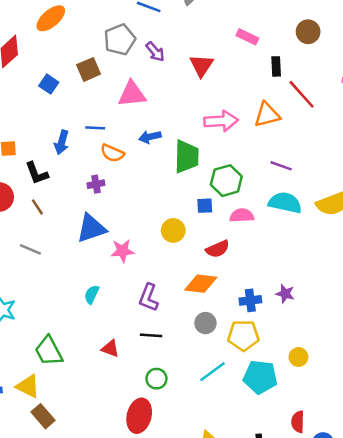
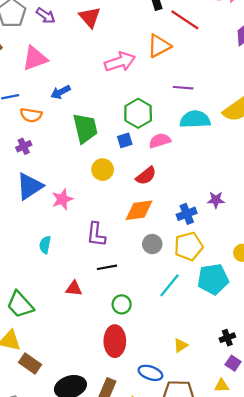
green trapezoid: (187, 157) -> (85, 128), moved

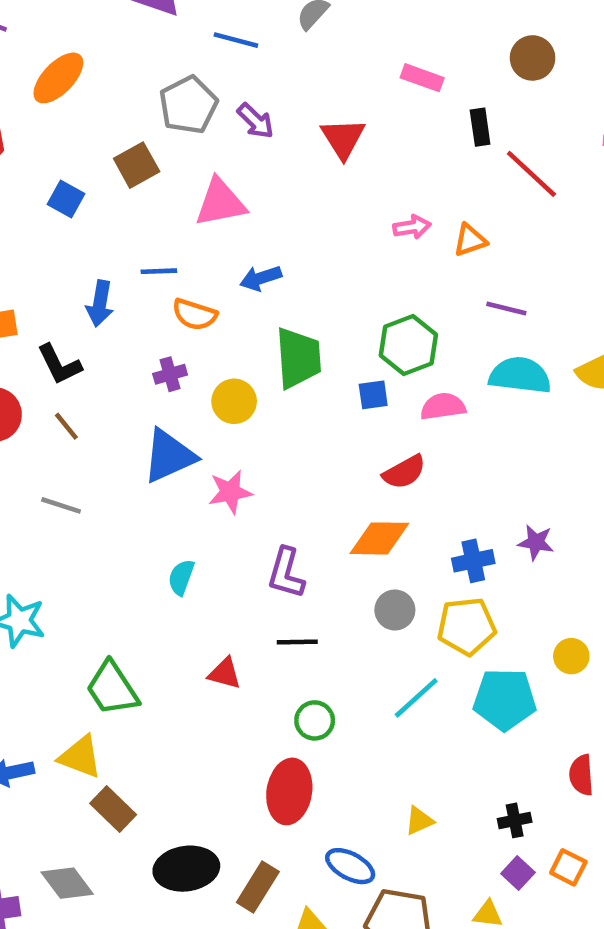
orange triangle: (159, 46) -> (470, 240), moved, size x0.7
pink arrow: (120, 62) -> (412, 227), moved, size x0.6
yellow circle: (103, 170) -> (234, 401), moved

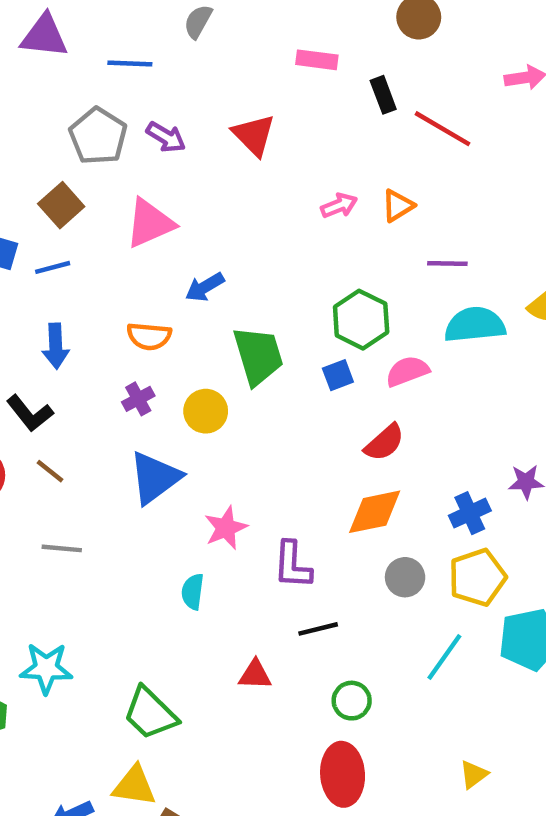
blue line: (159, 271) -> (53, 267), moved
pink star: (230, 492) -> (226, 528), moved

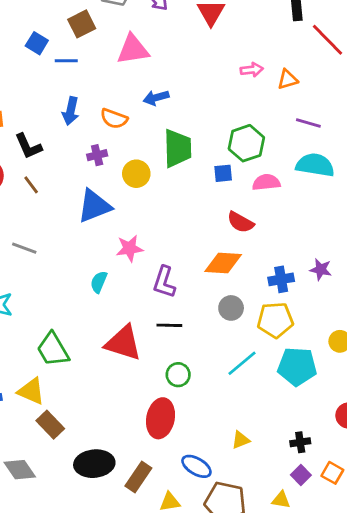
blue arrow: (56, 346) -> (71, 111), moved
red semicircle: (384, 443) -> (241, 222), turned 56
gray line: (62, 548) -> (24, 248), moved
red triangle: (255, 675) -> (123, 343), size x1.8

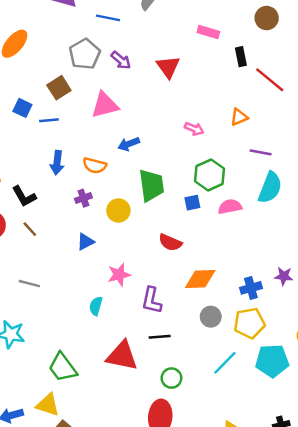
pink arrow: (252, 70) -> (194, 129), moved, turned 36
cyan semicircle: (315, 165) -> (270, 188), turned 108
blue triangle: (94, 206) -> (85, 242), size x0.6
red semicircle: (241, 222) -> (170, 242), moved

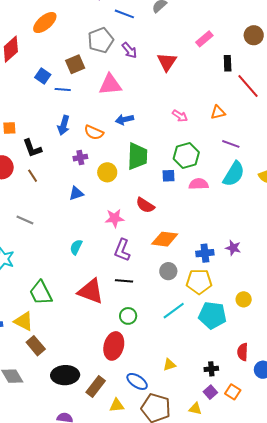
pink rectangle: (208, 32) -> (204, 39), turned -66
pink star: (119, 275) -> (115, 218), moved

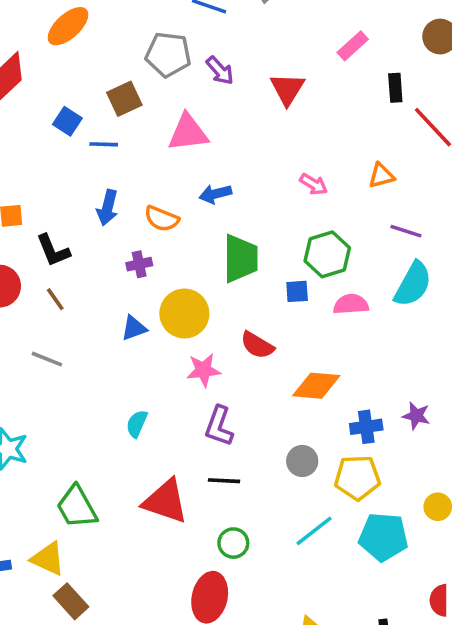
gray pentagon: (101, 40) -> (168, 54), turned 30
yellow circle: (107, 172) -> (184, 314), moved, size x1.4
gray line: (25, 220) -> (47, 359), moved
orange diamond: (165, 239) -> (316, 386), moved

